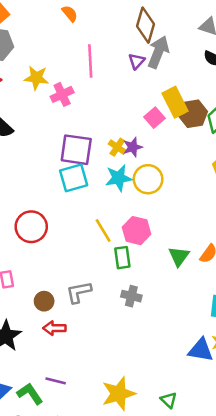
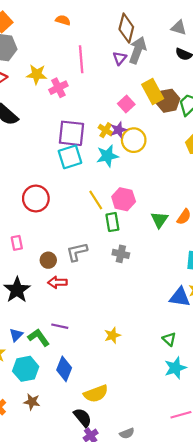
orange semicircle: (70, 14) -> (63, 20), turned -32
pink square: (154, 118) -> (126, 104), moved
yellow circle: (148, 179) -> (134, 140), moved
yellow star: (119, 394) -> (112, 335), size x0.6
green triangle: (169, 400) -> (169, 339), moved

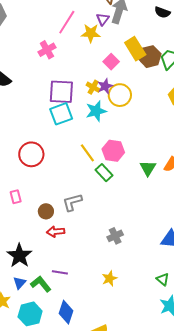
pink line: (81, 59) -> (67, 22), turned 40
yellow star: (37, 74) -> (91, 33), moved
green rectangle: (112, 222) -> (104, 173), turned -30
gray cross: (121, 254) -> (115, 236), moved, turned -35
black star: (17, 290) -> (19, 256), moved

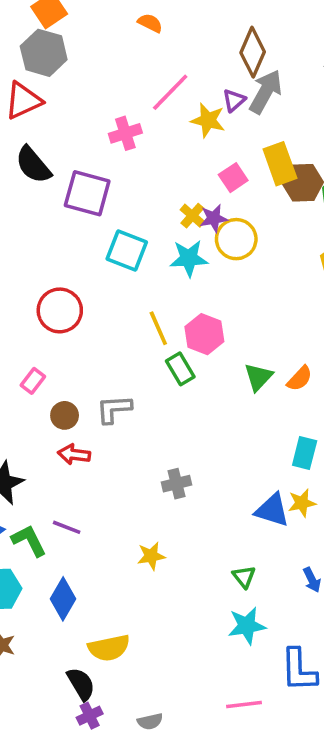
purple square: (61, 92) -> (87, 193), moved
cyan square: (61, 114) -> (127, 250), turned 30
pink rectangle: (16, 197) -> (33, 381), moved, turned 40

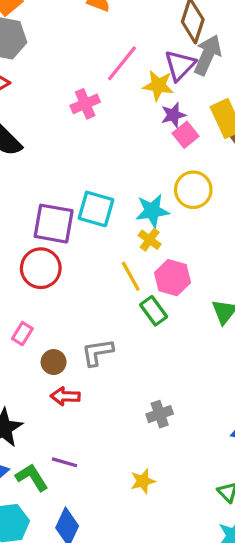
purple triangle: (234, 100) -> (180, 65), size x1.5
purple square: (87, 193) -> (54, 224), moved
yellow cross: (192, 216) -> (150, 240), moved
purple star: (214, 218) -> (173, 115), moved

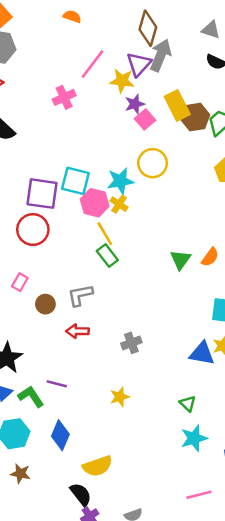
pink hexagon: (172, 278) -> (95, 203), moved
green rectangle: (154, 311) -> (107, 255), moved
red arrow: (65, 396) -> (77, 331), moved

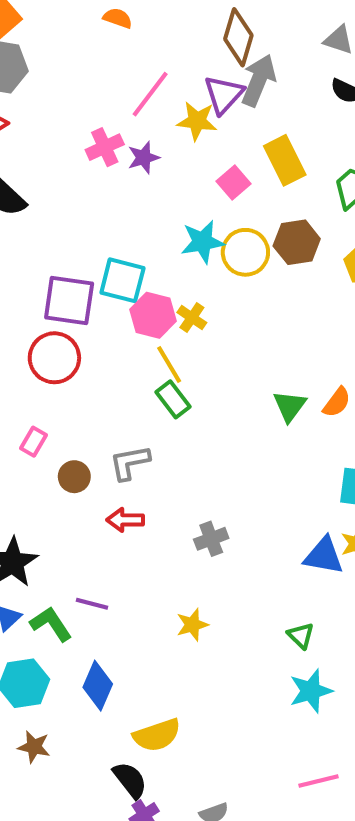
purple star: (135, 104) -> (144, 158), moved
brown hexagon: (195, 117) -> (297, 242), moved
cyan star: (120, 181) -> (202, 242), moved

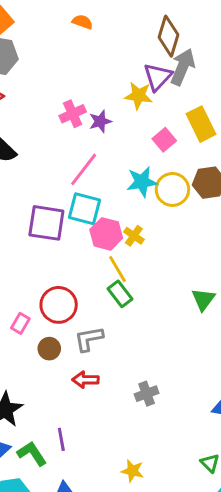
pink line: (150, 94) -> (84, 169), moved
red circle: (54, 358) -> (59, 305), moved
purple line: (92, 604) -> (61, 439), turned 65
yellow star: (192, 625) -> (132, 471), moved, turned 30

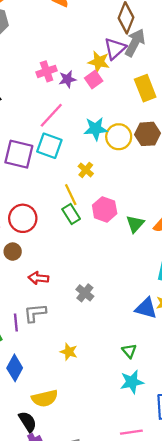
pink square: (164, 140) -> (94, 80), moved
pink hexagon: (106, 234) -> (105, 209), moved
gray L-shape: (89, 339) -> (35, 313), moved
gray cross: (147, 394) -> (85, 293), turned -36

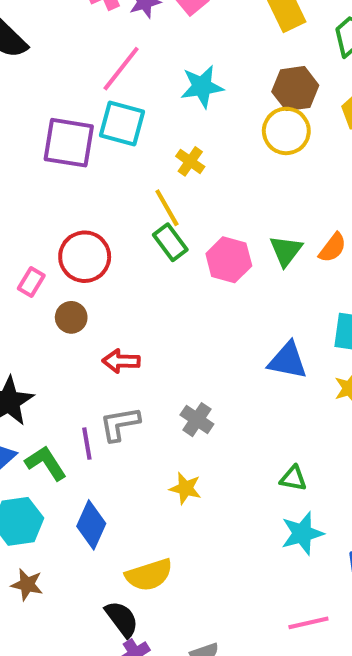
yellow circle: (119, 137) -> (286, 131), moved
pink hexagon: (105, 209) -> (229, 260), moved
gray cross: (85, 293) -> (197, 420), moved
blue triangle: (146, 308) -> (288, 360), moved
green triangle: (129, 351) -> (293, 478), turned -35

